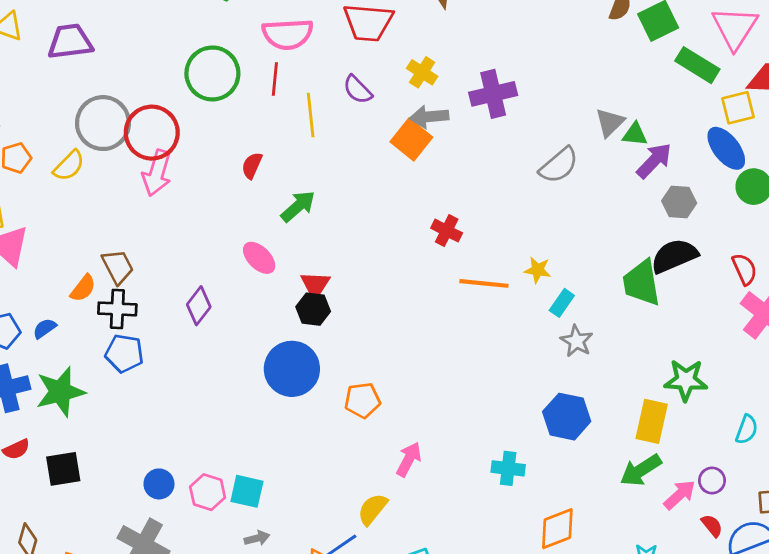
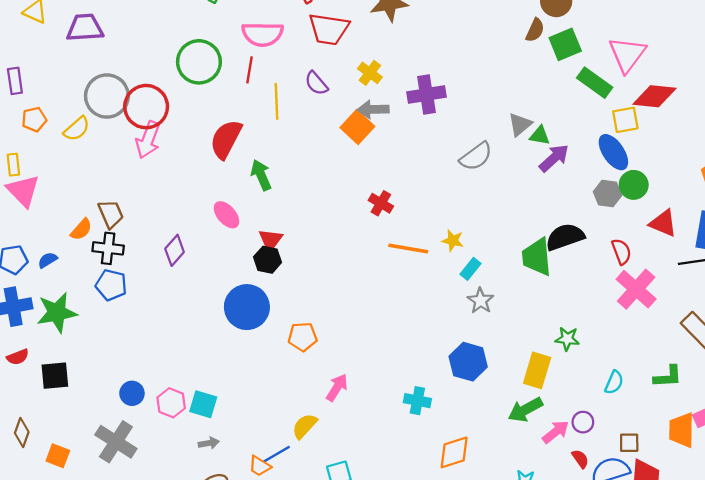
red semicircle: (252, 166) -> (226, 139), size x1.8
gray hexagon: (679, 202) -> (607, 194), moved
green arrow: (298, 206) -> (261, 175), turned -76
green star: (686, 380) -> (567, 339), size x0.7

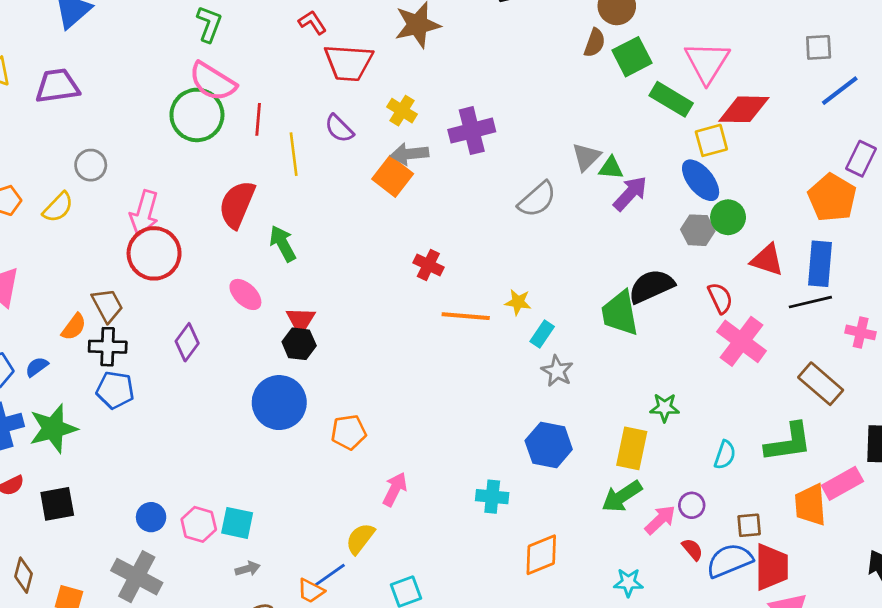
pink semicircle: (262, 34) -> (213, 82), moved, turned 36
gray circle: (107, 96) -> (91, 165), size x0.6
red circle: (146, 107) -> (154, 253), moved
green L-shape: (668, 377) -> (788, 442), size x1.4

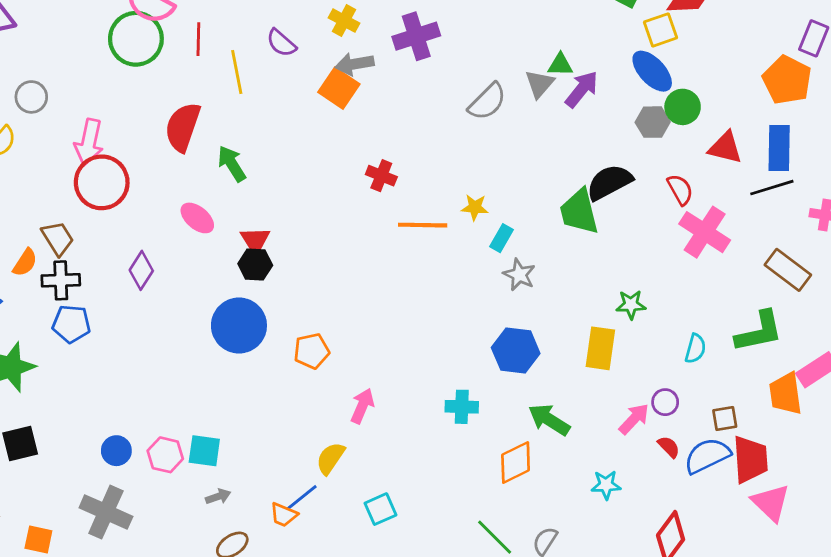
gray triangle: (586, 157) -> (540, 84), moved
green arrow: (622, 496) -> (549, 420), moved, turned 69

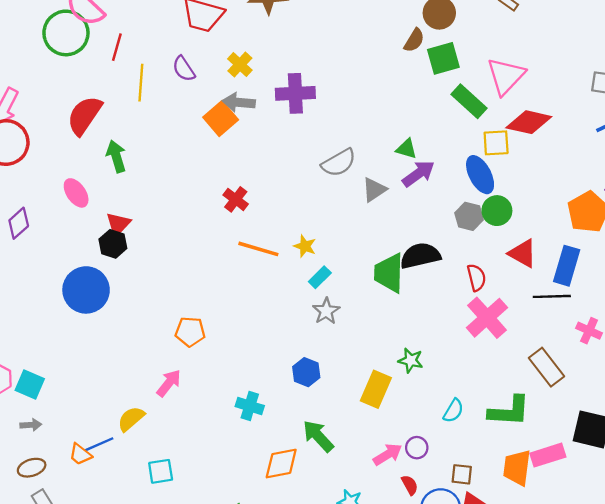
gray triangle: (540, 84) -> (374, 190), moved
blue hexagon: (516, 350) -> (306, 372), size x0.7
orange pentagon: (312, 351) -> (190, 332), moved

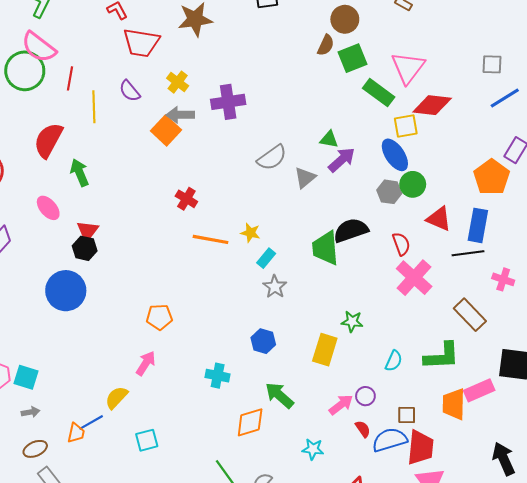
orange trapezoid: (80, 454) -> (76, 433), turned -110

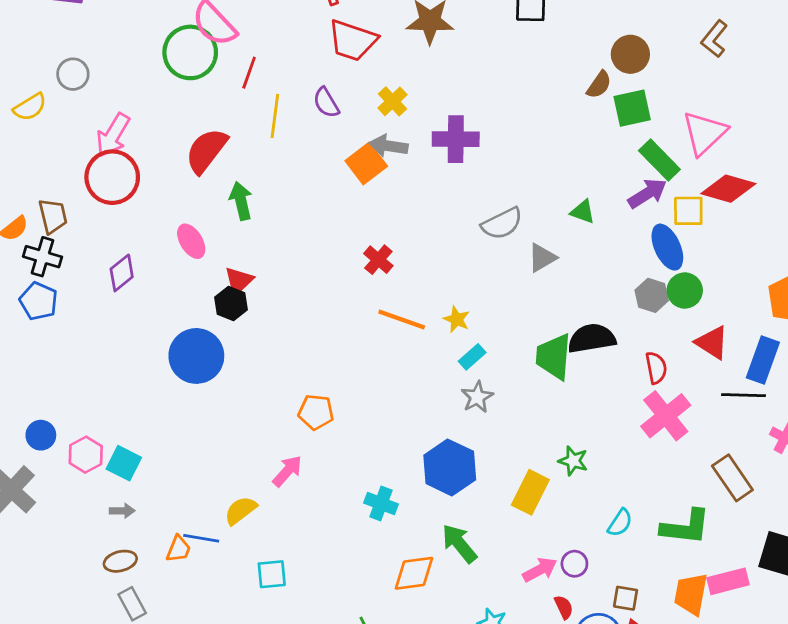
purple arrow: (342, 160) -> (647, 193), moved
blue hexagon: (263, 341) -> (450, 467), size x1.6
blue line: (91, 422) -> (201, 538), turned 30

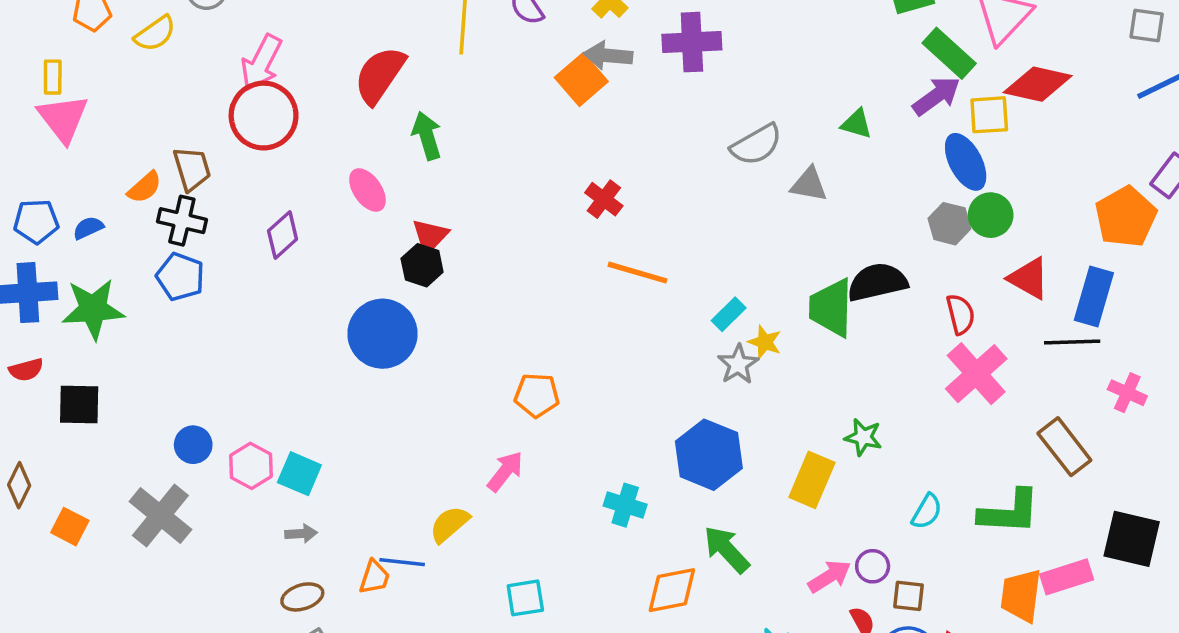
gray triangle: (542, 258) -> (809, 185), turned 44
yellow star: (457, 319) -> (765, 342), moved
cyan square: (272, 574) -> (525, 598), moved
brown square: (626, 598) -> (909, 596), moved

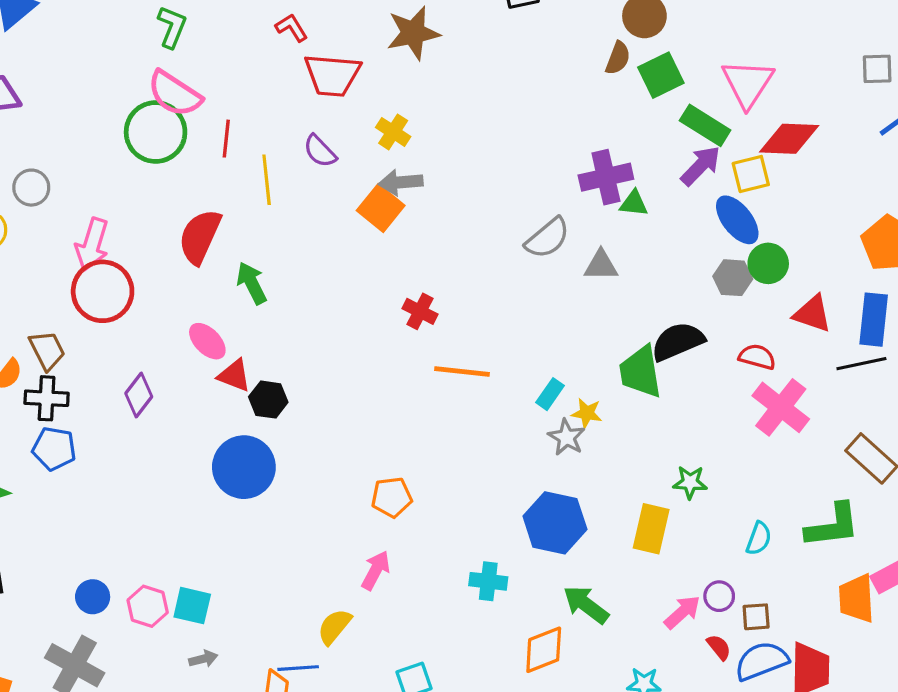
purple cross: (692, 42) -> (606, 177), moved
red triangle: (430, 236) -> (234, 375), moved, turned -42
red semicircle: (961, 314) -> (757, 357), turned -51

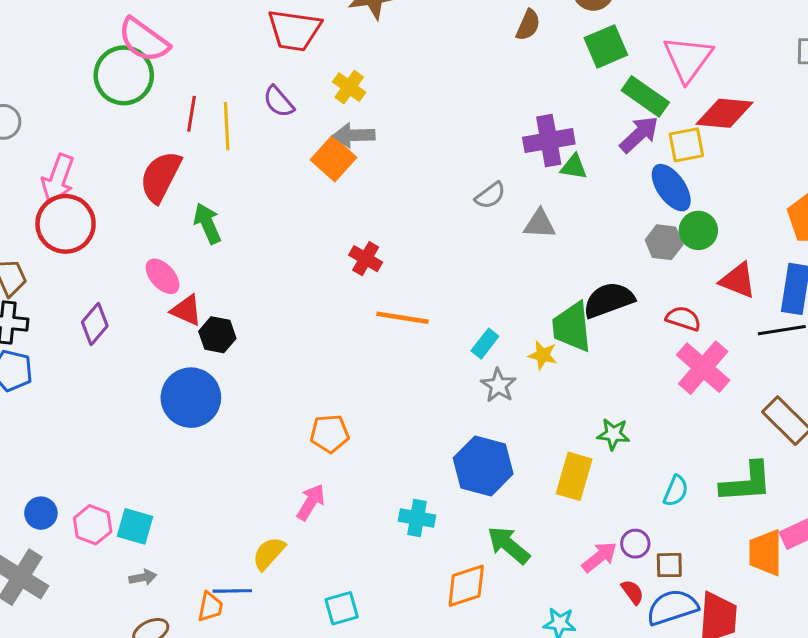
brown semicircle: (618, 58) -> (528, 25), moved
red line: (226, 139) -> (192, 114), moved
gray semicircle: (548, 238) -> (490, 195), size x0.7
yellow star: (587, 413) -> (543, 355), moved

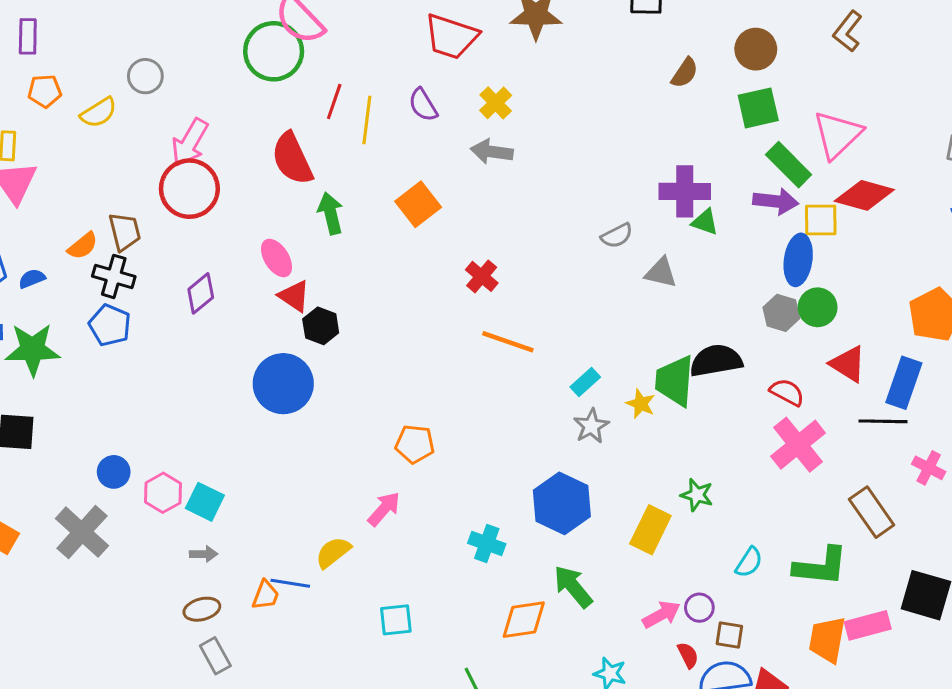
purple arrow: (639, 134) -> (776, 201), turned 39
orange square: (334, 159) -> (418, 204), moved
red semicircle: (161, 177) -> (292, 159), turned -62
blue ellipse: (671, 188) -> (798, 260), turned 33

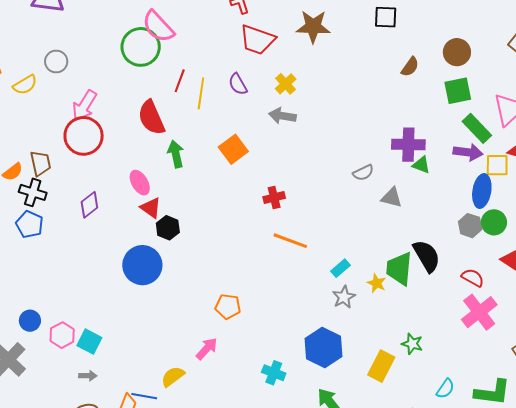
red cross: (482, 276) -> (274, 198), turned 35
black semicircle: (716, 361) -> (427, 256), turned 68

